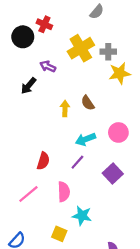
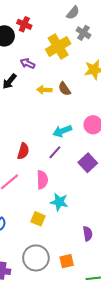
gray cross: (108, 52) -> (83, 33), moved, turned 32
brown semicircle: (88, 103) -> (64, 89), moved
yellow arrow: (65, 109) -> (44, 90), moved, turned -88

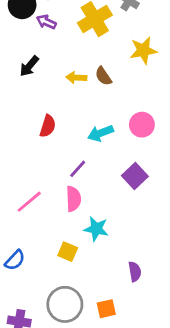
purple arrow: (27, 63) -> (46, 22), moved
red semicircle: (23, 151) -> (48, 126), moved
purple line: (55, 152) -> (78, 169), moved

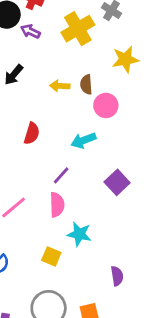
brown semicircle: (103, 76) -> (86, 85), turned 30
pink circle: (142, 125) -> (106, 105), moved

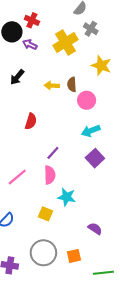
yellow star: (125, 59) -> (101, 66), turned 30
cyan arrow: (83, 140) -> (91, 131), moved
purple semicircle: (117, 276) -> (95, 229), turned -48

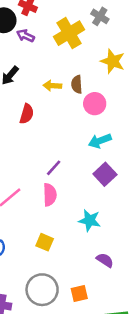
red semicircle: (31, 121) -> (27, 114), moved
cyan star: (67, 197) -> (90, 220), moved

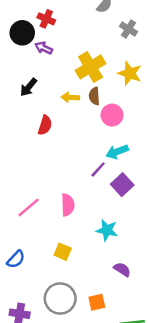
gray cross: (100, 16) -> (128, 29), moved
yellow cross: (69, 33) -> (91, 67), moved
purple line: (54, 168) -> (98, 169), moved

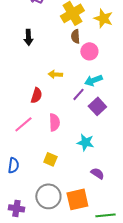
black arrow: (29, 87) -> (28, 37), moved, turned -42
yellow arrow: (70, 97) -> (55, 74), moved
red semicircle: (45, 125) -> (36, 95), moved
blue semicircle: (16, 259) -> (13, 165), turned -35
orange square: (97, 302) -> (77, 199), size x1.6

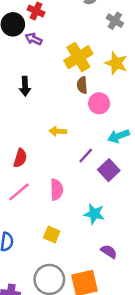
cyan arrow: (93, 80) -> (119, 136), moved
red semicircle: (36, 95) -> (20, 158), moved

